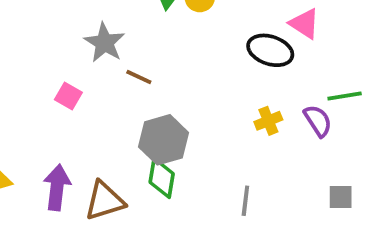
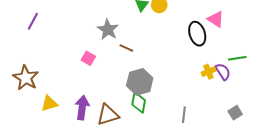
black ellipse: (270, 50) -> (197, 34), turned 55
yellow cross: (268, 121) -> (208, 72), moved
gray square: (341, 197) -> (235, 113), turned -32

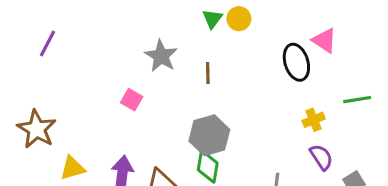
brown line: (126, 48) -> (208, 73), moved, turned 64
purple semicircle: (223, 72) -> (321, 157), moved

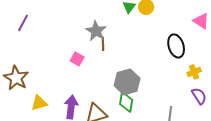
black ellipse: (296, 62) -> (176, 46), moved
brown line: (208, 73) -> (103, 44), moved

